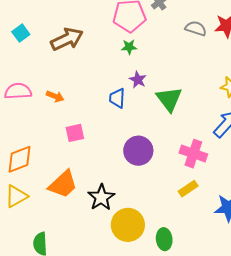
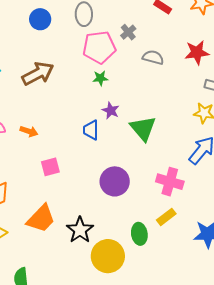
gray semicircle: (196, 28) -> (153, 57), moved
green ellipse: (164, 239) -> (139, 234), moved

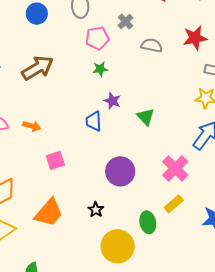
pink pentagon: (99, 47) -> (97, 38), size x0.7
green triangle: (143, 128) -> (146, 117), size x0.7
pink cross: (170, 182) -> (175, 168), turned 32
black star: (80, 230) -> (96, 210), moved, size x0.6

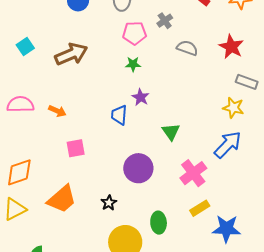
red star: (195, 38) -> (231, 47), turned 30
green triangle: (146, 117) -> (171, 132), moved
yellow rectangle: (174, 204) -> (200, 208), moved

